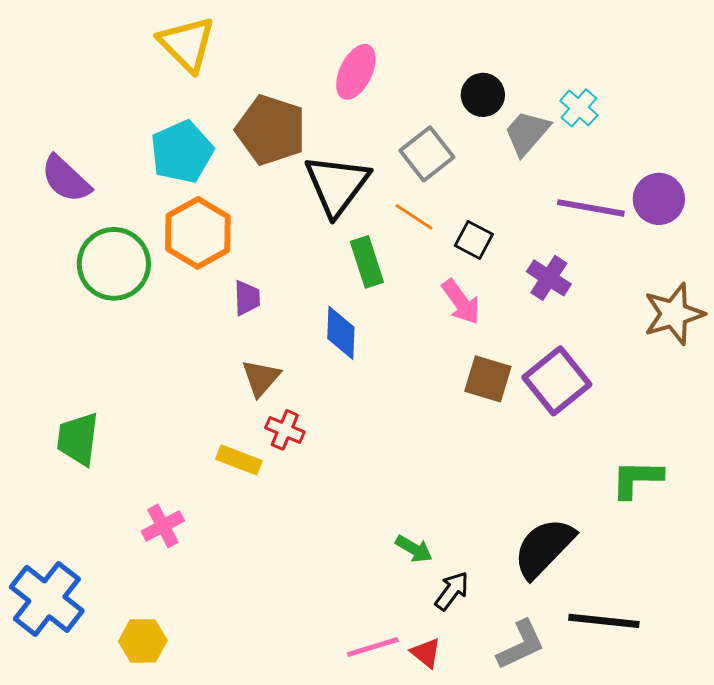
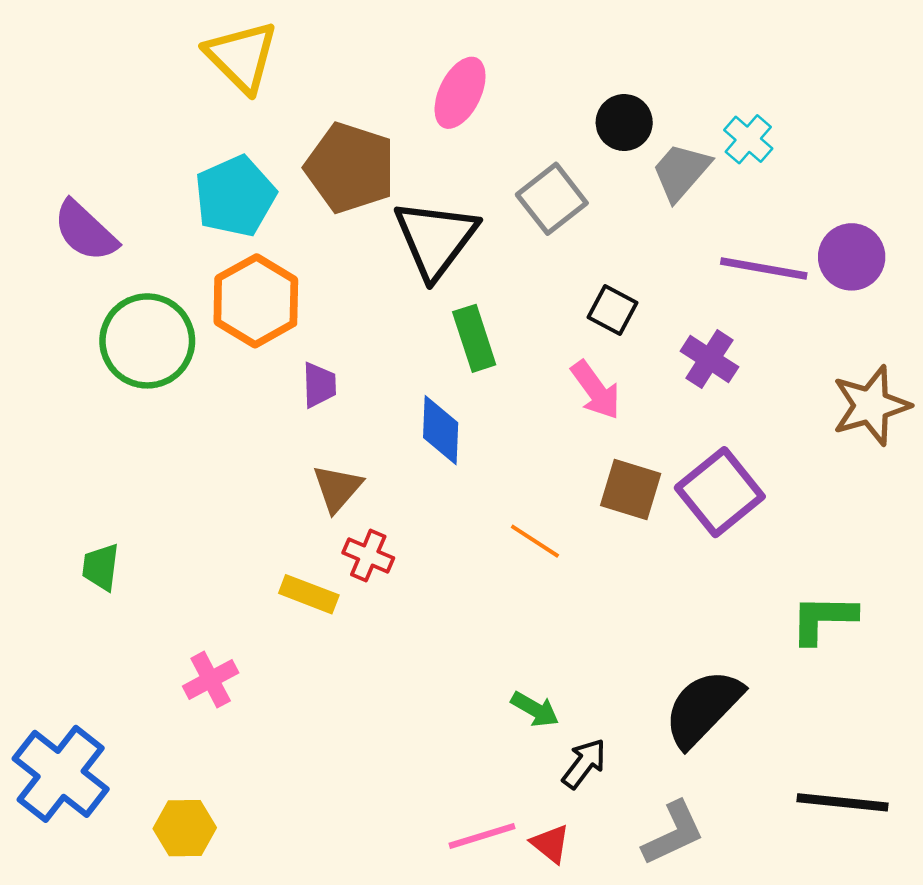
orange line: (414, 217) -> (535, 541), moved
green trapezoid: (78, 439) -> (101, 567), size x0.7
black line: (604, 621) -> (843, 802), moved

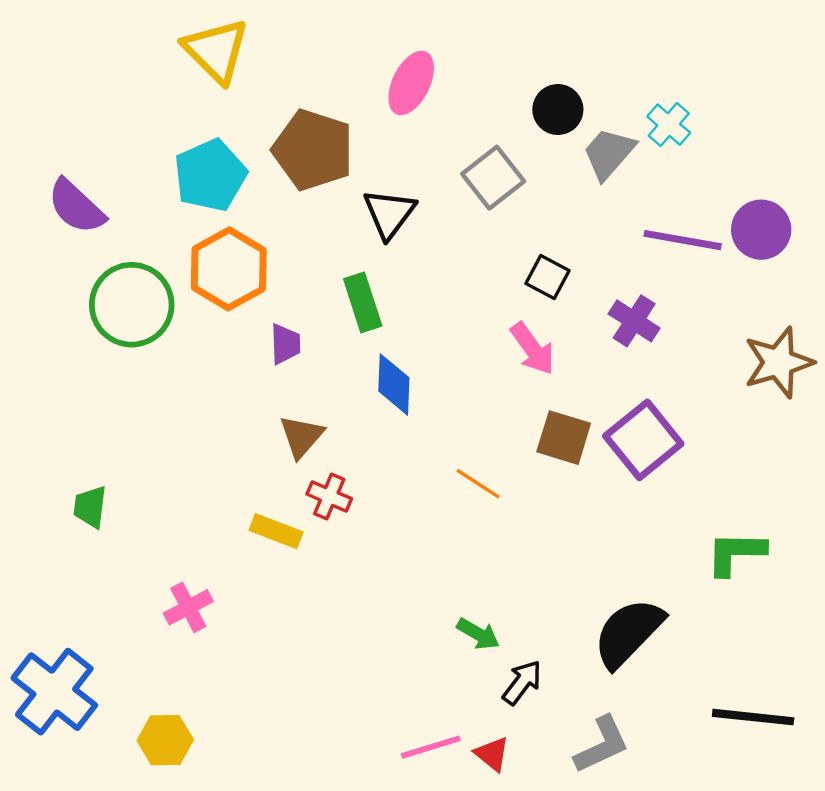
black triangle: (435, 239) -> (389, 213), size x0.7
green rectangle: (474, 338) -> (363, 302), moved

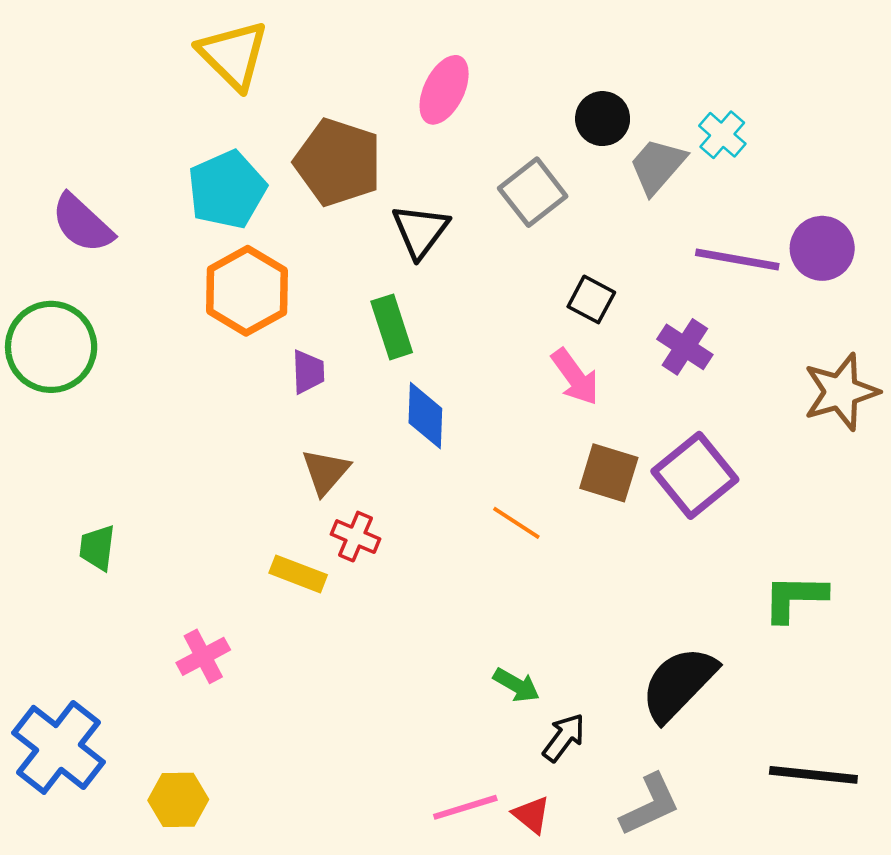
green circle: (132, 305) -> (51, 347), moved

